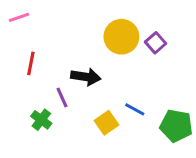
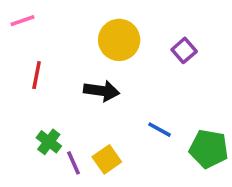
yellow circle: (121, 37) -> (119, 40), moved
purple line: (62, 98) -> (73, 163), moved
yellow square: (107, 123) -> (107, 159), moved

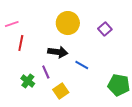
pink line: (22, 21) -> (12, 24), moved
blue line: (160, 130) -> (82, 65), moved
purple line: (73, 163) -> (46, 72), moved

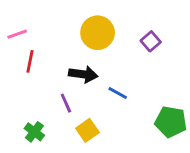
green cross: (28, 81) -> (34, 132), moved

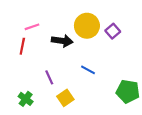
yellow circle: (98, 33) -> (87, 26), moved
pink line: (17, 34) -> (32, 27), moved
black arrow: (83, 74) -> (62, 41), moved

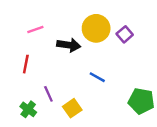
red line: (22, 46) -> (26, 64), moved
purple line: (49, 77) -> (48, 94), moved

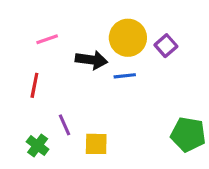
blue line: (97, 77) -> (125, 76), moved, turned -35
yellow square: (72, 108) -> (96, 144), turned 36

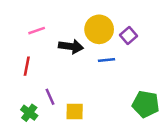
blue line: (125, 76) -> (106, 60), moved

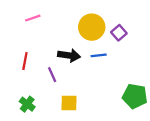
pink line: (37, 31) -> (33, 18), moved
black arrow: (71, 46) -> (69, 55), moved
purple line: (50, 97) -> (52, 75), moved

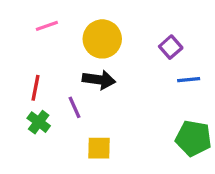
yellow circle: (92, 27) -> (102, 39), moved
blue line: (99, 55) -> (189, 80), moved
green cross: (27, 104) -> (39, 122), moved

